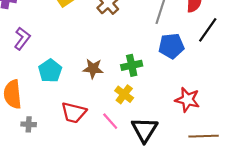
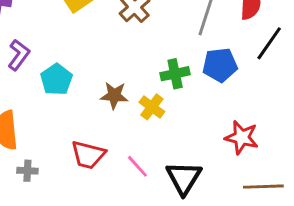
green cross: (132, 65) -> (175, 74), moved
cyan pentagon: (50, 71) -> (56, 79), moved
yellow cross: (124, 94) -> (152, 107), moved

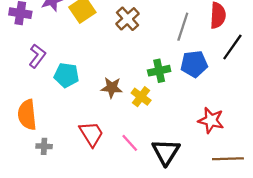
cyan pentagon: (56, 79) -> (67, 75), turned -30
red trapezoid: (88, 155) -> (91, 134), turned -136

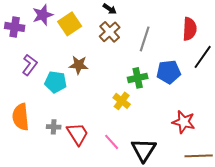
gray line: (183, 27) -> (145, 39), moved
brown star: (112, 88) -> (79, 65), moved
gray cross: (44, 146) -> (54, 127), moved

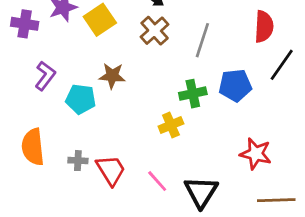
yellow cross: (122, 101) -> (171, 125), turned 30

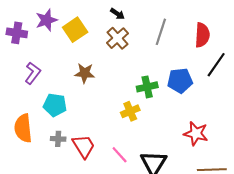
gray line: (202, 40) -> (161, 32), moved
cyan pentagon: (81, 99) -> (55, 105), moved

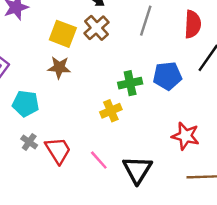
yellow square: (75, 30) -> (63, 34), moved, turned -35
gray cross: (58, 139) -> (29, 142), turned 32

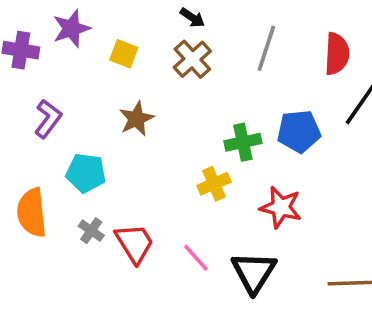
yellow square: (63, 34) -> (124, 54), moved, size x0.7
brown star: (59, 67) -> (136, 119), turned -30
red star: (185, 136) -> (281, 207), moved

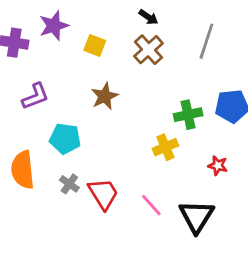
purple L-shape: (48, 119) -> (35, 96), turned 32
red star: (281, 207) -> (218, 166), size x0.6

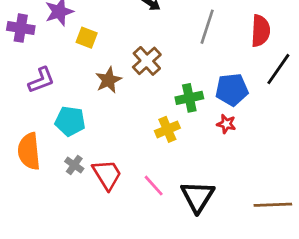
yellow square: (95, 45) -> (87, 38), moved
brown cross: (148, 50) -> (147, 61), moved
red star: (218, 166) -> (226, 124), moved

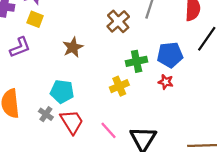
yellow square: (87, 38) -> (35, 19), moved
brown cross: (147, 61) -> (118, 21), moved
cyan pentagon: (70, 121) -> (62, 92), moved

